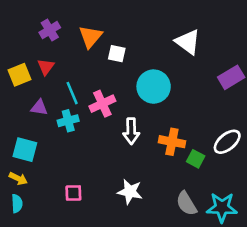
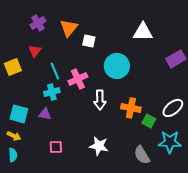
white triangle: (188, 42) -> (143, 32), turned -35
yellow square: (20, 75) -> (13, 67), moved
purple triangle: (39, 108) -> (45, 114), moved
cyan star: (222, 207) -> (170, 142), moved

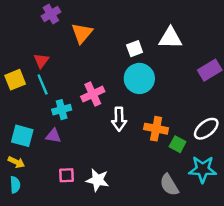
purple cross: (38, 23) -> (51, 14), moved
white square: (89, 41) -> (135, 49), moved, turned -32
cyan line: (55, 71) -> (43, 84), moved
white star: (99, 146) -> (98, 180), moved

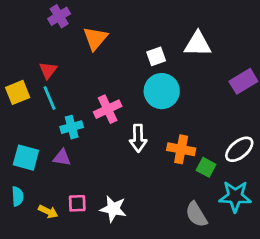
yellow arrow: (16, 162) -> (48, 212), moved
cyan semicircle: (15, 185) -> (18, 196), moved

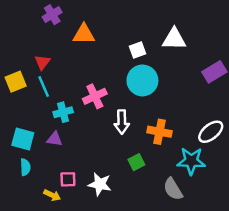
orange triangle: (95, 38) -> (84, 34), turned 50
green square: (206, 167) -> (136, 162), moved, turned 35
cyan semicircle: (18, 196) -> (25, 167), moved
cyan star: (235, 196) -> (191, 161), moved
yellow arrow: (48, 212) -> (52, 195), moved

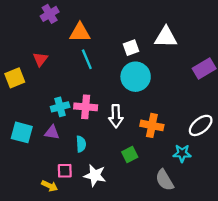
cyan line: (44, 87) -> (87, 59), moved
pink cross: (95, 96) -> (86, 107), moved, turned 30
cyan star: (191, 161) -> (182, 153), size x0.7
cyan semicircle: (25, 167) -> (81, 144), moved

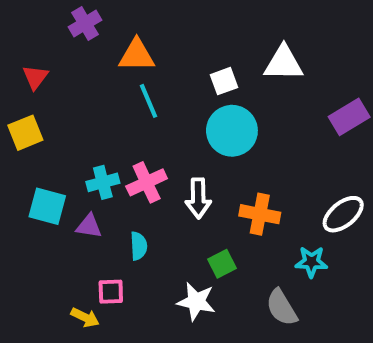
red triangle: (40, 59) -> (35, 77), moved
pink cross: (86, 107) -> (147, 182), turned -30
cyan square: (22, 132) -> (47, 206), moved
white star: (95, 175) -> (196, 302), moved

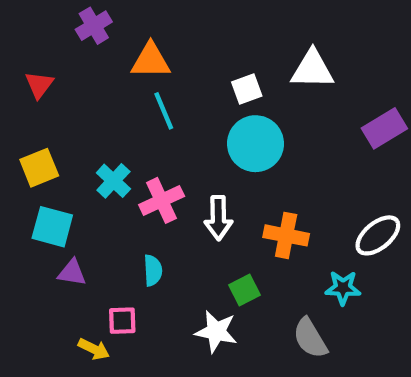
yellow square: (25, 133) -> (39, 168), moved
cyan cross: (103, 182) -> (113, 181), moved, turned -32
purple triangle: (89, 226) -> (72, 273), moved

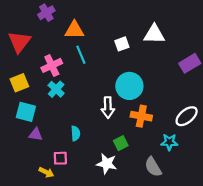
red triangle: (39, 85) -> (19, 42), size x1.6
cyan circle: (255, 144) -> (129, 86), moved
pink cross: (162, 200) -> (52, 65), moved

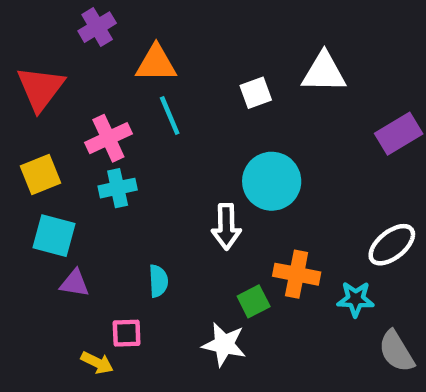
cyan cross: (56, 89) -> (118, 188), turned 35
orange cross: (141, 116) -> (297, 274), moved
gray semicircle: (153, 167) -> (396, 351), moved

